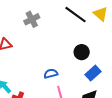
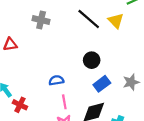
gray cross: (32, 19) -> (41, 20), turned 35

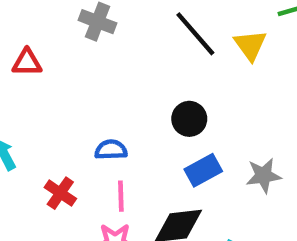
red cross: (20, 105) -> (60, 193), moved

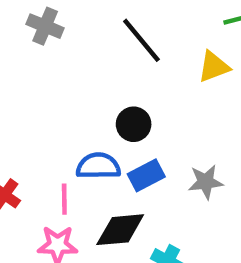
yellow triangle: (250, 45) -> (214, 67), moved, turned 44
blue semicircle: (111, 150) -> (98, 166), moved, size x1.4

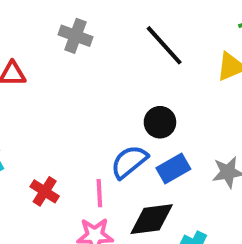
blue semicircle: (98, 166) -> (129, 162), turned -36

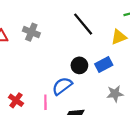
gray cross: (76, 36) -> (31, 32), moved
blue rectangle: (173, 168) -> (104, 65), moved

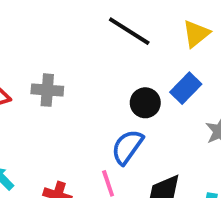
gray cross: (31, 32) -> (47, 90), moved

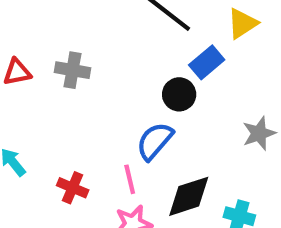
blue rectangle: (186, 88) -> (207, 62), moved

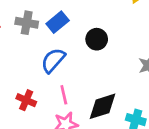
blue rectangle: (207, 62) -> (58, 22), moved
blue semicircle: (155, 141) -> (53, 60), moved

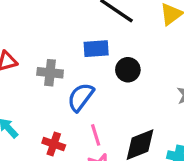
blue rectangle: (58, 22) -> (96, 49), moved, turned 40
gray cross: (27, 23) -> (50, 73), moved

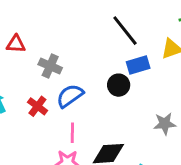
blue rectangle: (96, 49) -> (138, 65), moved, turned -30
red cross: (54, 144) -> (37, 106), moved

